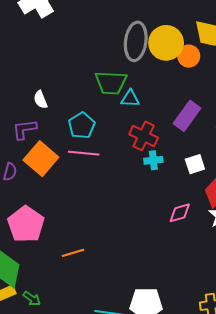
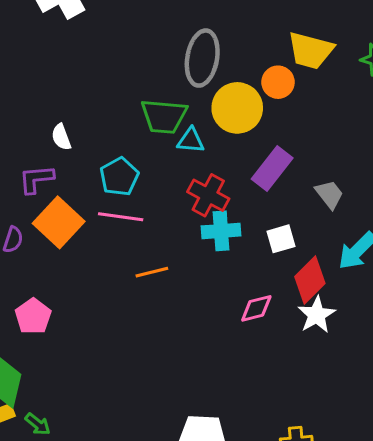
yellow circle: (166, 43) -> (237, 108), moved
cyan cross: (153, 160) -> (221, 231), size x1.4
pink pentagon: (26, 224) -> (33, 316), size x0.7
orange line: (73, 253) -> (152, 272), moved

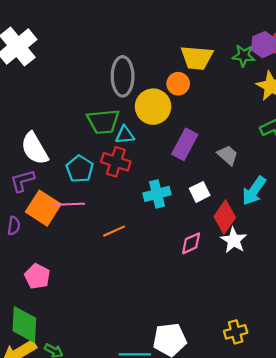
white semicircle: (61, 137) -> (35, 149), size x1.8
red cross: (208, 195) -> (116, 162), moved
pink line: (121, 217) -> (69, 204), moved

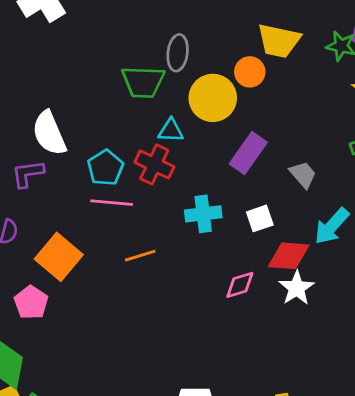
gray ellipse: (123, 76) -> (178, 53), size x0.7
green trapezoid: (103, 121) -> (143, 82), moved
pink line: (69, 204) -> (112, 203), moved
orange square: (43, 208) -> (59, 257), moved
red diamond: (225, 217) -> (289, 256), turned 52

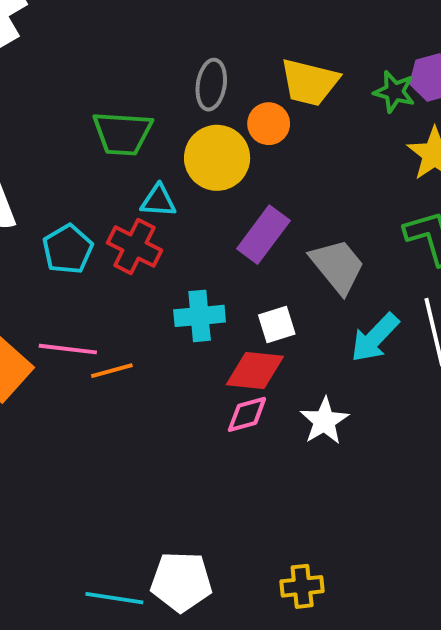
gray ellipse: (178, 53) -> (211, 85), moved
gray trapezoid: (303, 175) -> (337, 266), size x1.5
pink line: (112, 203) -> (68, 349), moved
red diamond: (289, 256) -> (255, 370), moved

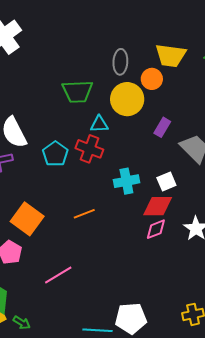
purple rectangle: (263, 235) -> (162, 127), moved, size x0.7
pink line: (68, 349) -> (58, 275), moved, turned -32

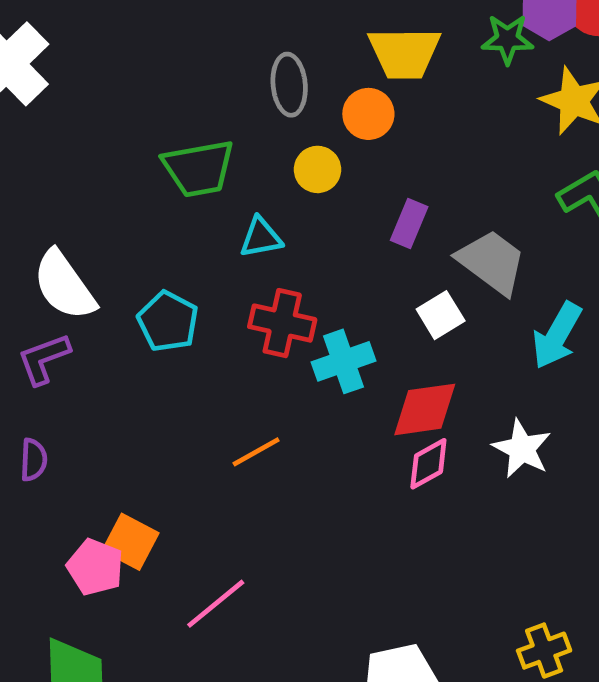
yellow circle: (127, 99) -> (318, 169), size x0.6
red cross: (89, 149) -> (282, 323), moved
white square: (166, 181) -> (441, 315), moved
orange square: (27, 219) -> (131, 542), moved, size x0.7

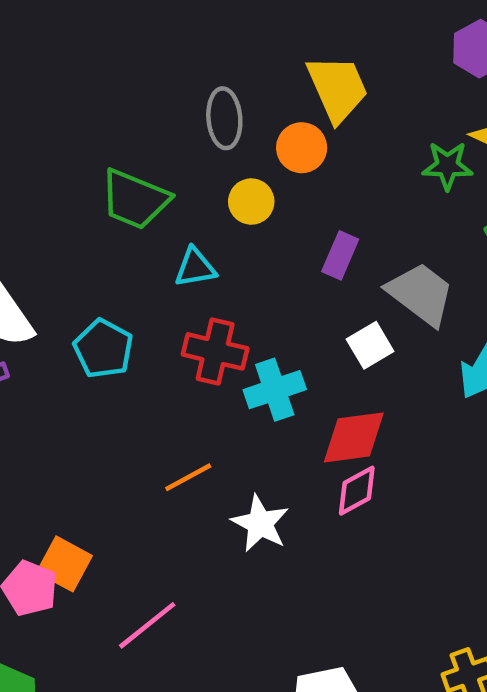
green star: (507, 39) -> (447, 166), moved
yellow trapezoid: (404, 53) -> (337, 88), turned -114
green trapezoid: (199, 168) -> (135, 199), turned 32
white star: (522, 449) -> (260, 523), moved

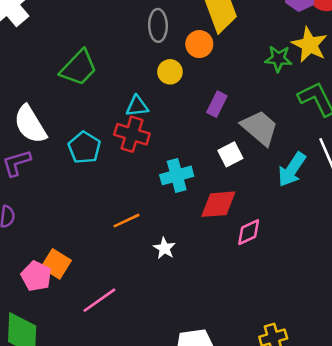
green trapezoid: (135, 199) -> (79, 68), moved, turned -72
red cross: (215, 351) -> (132, 134), moved
pink diamond: (357, 491) -> (249, 232), moved
white star: (260, 523) -> (164, 248), size x0.7

